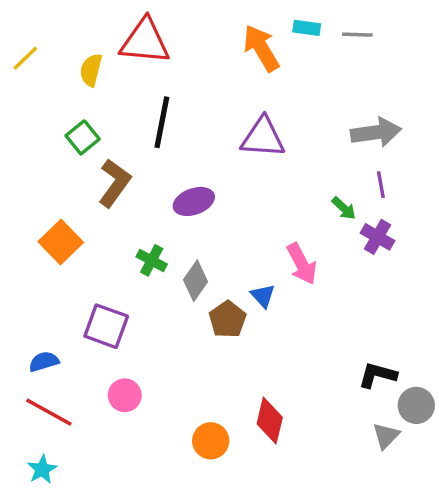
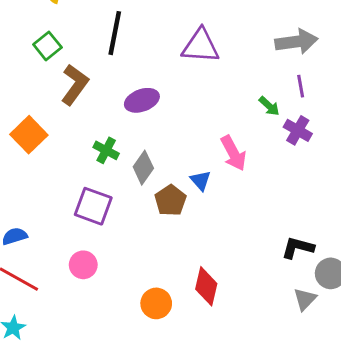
purple square: (106, 326) -> (93, 206), moved

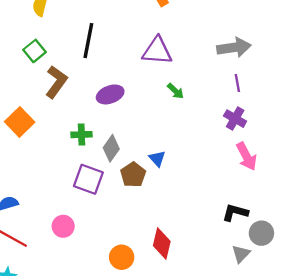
green arrow: (269, 106) -> (175, 91), moved
green cross: (106, 150) -> (81, 135), turned -30
pink arrow: (233, 153) -> (247, 156), moved
purple square: (93, 206) -> (88, 179), moved

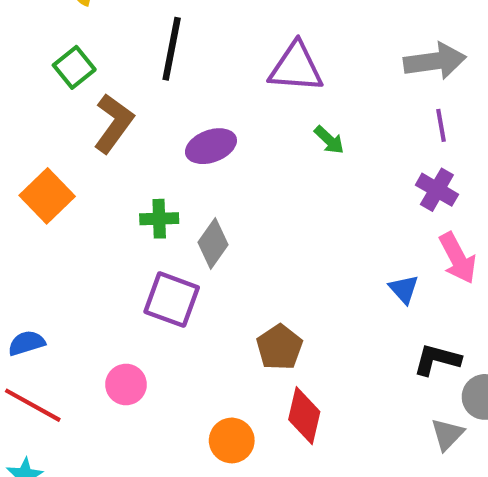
blue triangle: (157, 159) -> (404, 289), moved
brown pentagon: (133, 175) -> (279, 347), moved

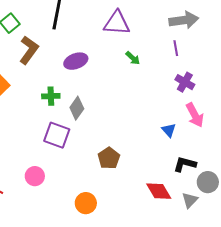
purple line: (441, 125) -> (176, 48), moved
red diamond: (304, 416) -> (159, 191), moved, turned -44

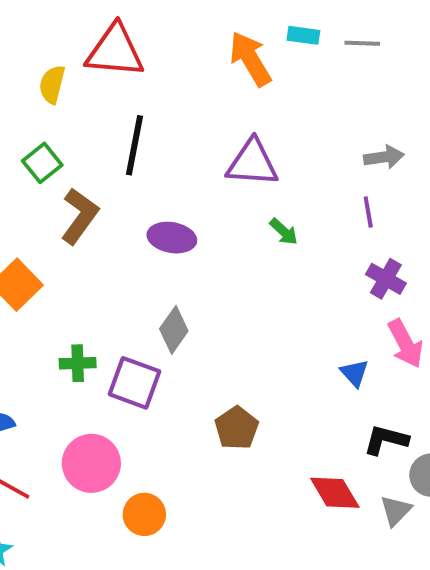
gray arrow: (184, 20) -> (384, 157), size x0.7
purple ellipse: (76, 61) -> (172, 238), turned 30
green cross: (51, 96) -> (78, 363), moved
pink circle: (35, 176) -> (91, 463), size x1.5
orange circle: (86, 203) -> (144, 514), moved

